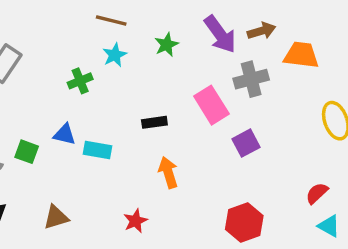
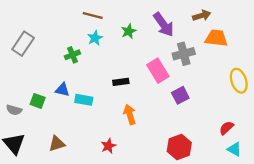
brown arrow: (262, 31) -> (202, 16), moved

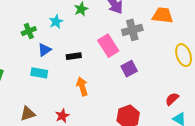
cyan star: (95, 38) -> (56, 22), moved
blue triangle: (62, 90) -> (44, 50), moved, turned -48
brown triangle: (57, 144) -> (28, 114), moved

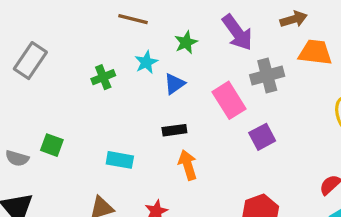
blue triangle: (44, 50) -> (174, 84), moved
black rectangle: (74, 56) -> (174, 130), moved
cyan rectangle: (39, 73) -> (120, 160), moved

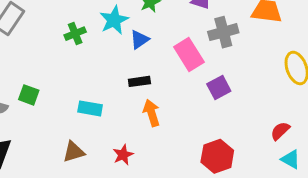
cyan star: (146, 62) -> (114, 20), size x1.4

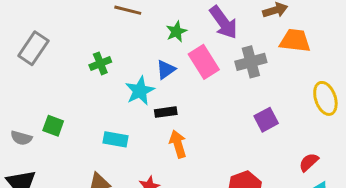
cyan star: (114, 20) -> (140, 91), moved
pink rectangle: (189, 55) -> (204, 62), moved
purple square: (219, 87) -> (266, 120), moved

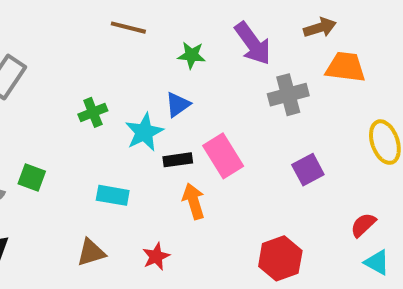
green star: (176, 31) -> (192, 55), turned 30
pink rectangle: (204, 62) -> (223, 156), moved
green cross: (100, 63) -> (93, 112), moved

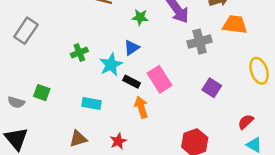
black rectangle: (178, 160) -> (132, 82), turned 35
purple square: (308, 170) -> (212, 88), turned -30

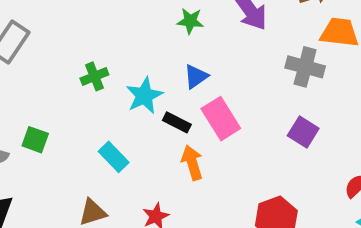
gray cross: (200, 42) -> (305, 67), moved, turned 30
blue triangle: (132, 48) -> (196, 76), moved
cyan rectangle: (92, 104) -> (114, 157), turned 36

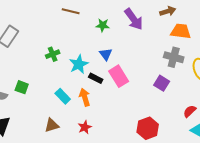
gray cross: (305, 67) -> (174, 57), moved
blue triangle: (196, 76) -> (106, 54), turned -32
orange arrow: (192, 163) -> (85, 97), moved

